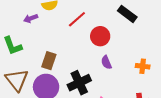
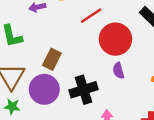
red circle: (100, 36) -> (115, 39), size x1.4

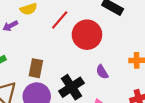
purple semicircle: (118, 71) -> (102, 72), moved

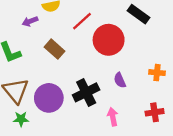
brown rectangle: (36, 68) -> (54, 49), moved, turned -66

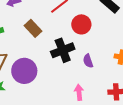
red circle: (109, 40) -> (81, 24), size x0.7
black cross: (86, 92) -> (63, 50), moved

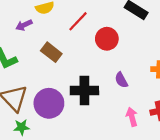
black cross: (63, 50) -> (84, 91), moved, turned 30
pink arrow: (79, 92) -> (132, 117), moved

